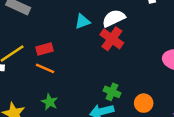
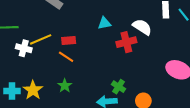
white semicircle: (114, 18) -> (142, 27), moved, turned 48
red cross: (112, 39) -> (126, 42), turned 30

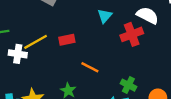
cyan triangle: (104, 23) -> (105, 16), turned -32
orange line: (66, 57) -> (90, 67), moved

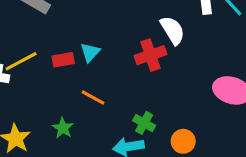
white semicircle: (147, 15) -> (172, 30), turned 30
cyan triangle: (105, 16) -> (90, 52), moved

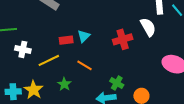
white semicircle: (172, 30) -> (148, 27), moved
yellow line: (21, 61) -> (49, 60), moved

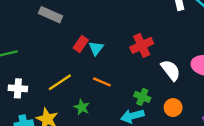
white semicircle: (148, 27) -> (171, 70), moved
red rectangle: (66, 40) -> (81, 44), moved, turned -40
white cross: (23, 49) -> (18, 88), moved

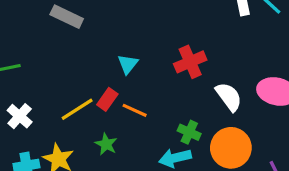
red rectangle: (81, 44) -> (107, 99), moved
white cross: (18, 88) -> (20, 116), turned 36
orange circle: (173, 108) -> (231, 148), size x1.6

